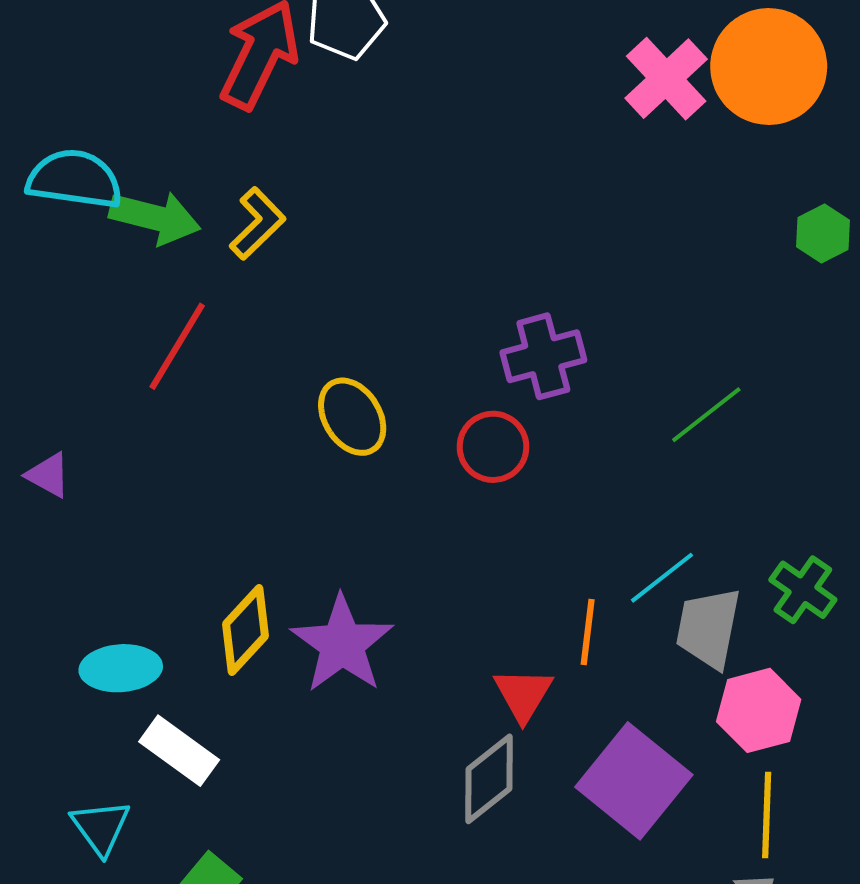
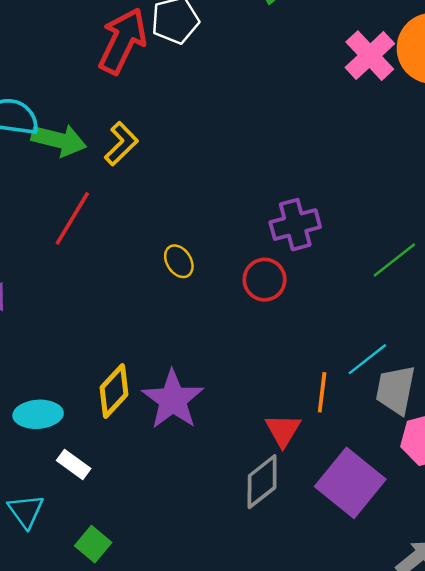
yellow ellipse: (352, 417) -> (179, 261), size x0.7
white rectangle: (179, 751) -> (74, 464), size x0.7

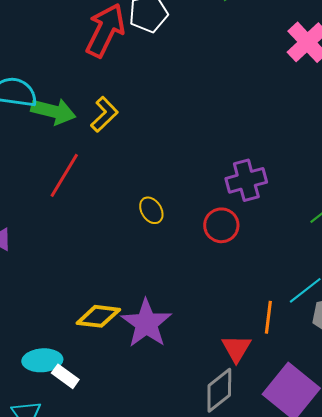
yellow diamond: (114, 391) -> (98, 316), turned 54
cyan ellipse: (38, 414) -> (42, 360), moved

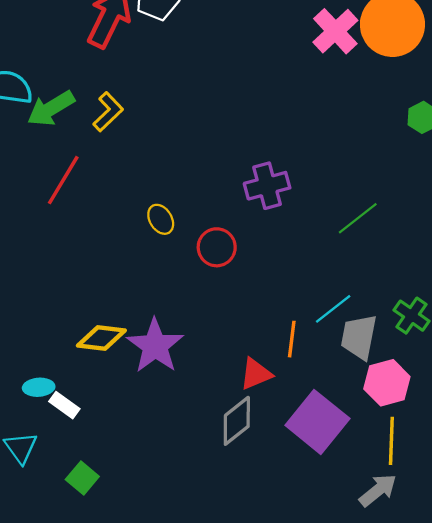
green arrow: (53, 111) -> (51, 108), turned 135
red circle: (221, 225) -> (217, 247), moved
red triangle: (236, 348) -> (256, 374), turned 36
cyan ellipse: (42, 360) -> (39, 387), size x0.7

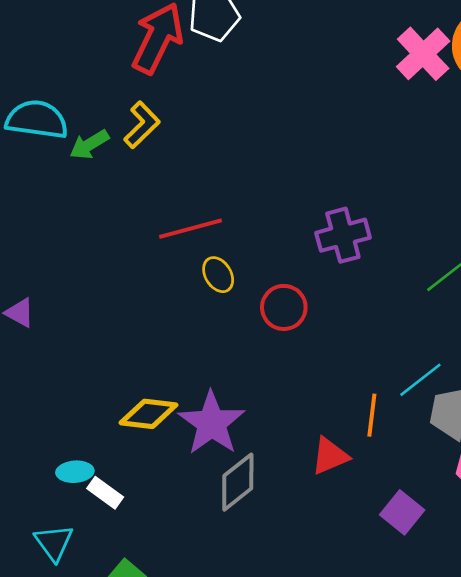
green arrow: (51, 108) -> (89, 145), size x0.7
yellow L-shape: (108, 112) -> (142, 125), moved
red line: (63, 180) -> (191, 229), moved, turned 44
gray diamond: (237, 421) -> (238, 482), moved
purple square: (317, 422) -> (402, 512), size x0.6

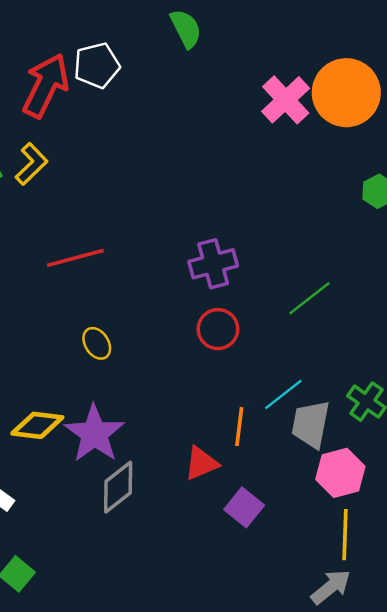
yellow ellipse: (218, 275) -> (97, 343), moved
red circle: (284, 307) -> (218, 329), moved
purple square: (402, 512) -> (244, 507), moved

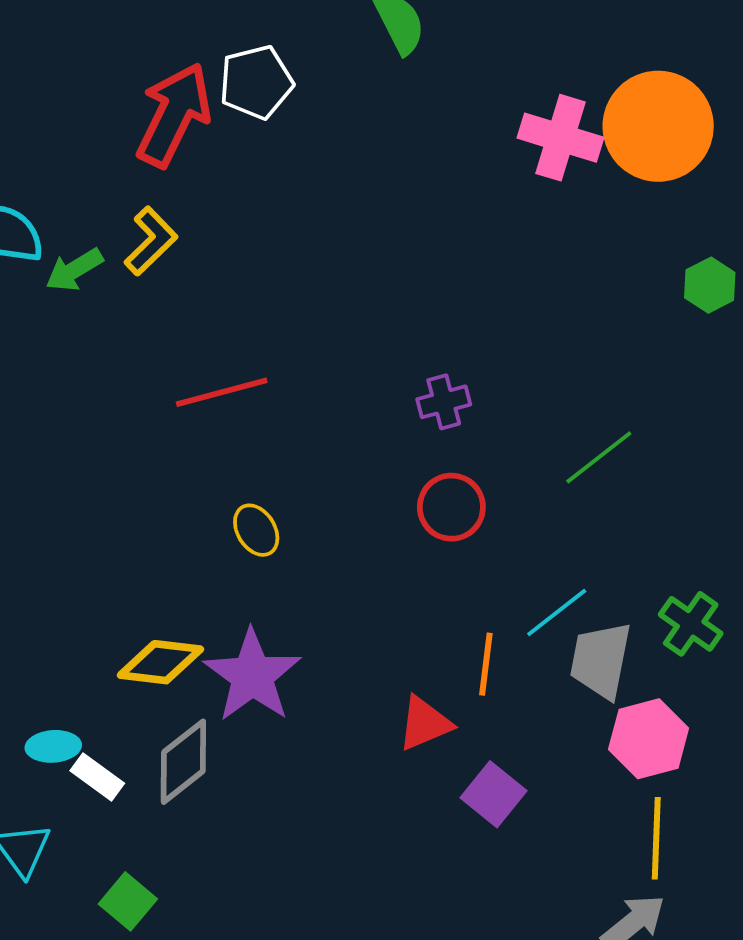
pink cross: (286, 100) -> (560, 138), turned -30
purple cross: (213, 264) -> (444, 402), size x0.7
gray diamond: (118, 487) -> (183, 762), moved

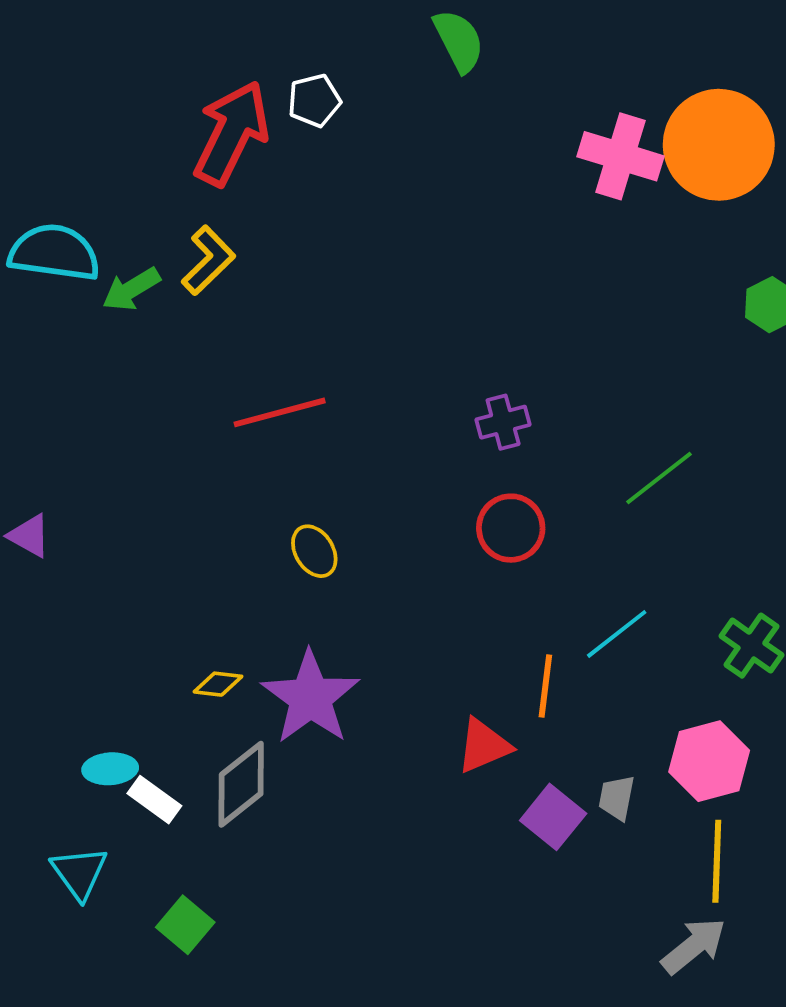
white pentagon: (256, 82) -> (314, 100), size x0.7
gray trapezoid: (601, 660) -> (617, 798), moved, size x0.6
yellow diamond: (160, 662) -> (218, 684), size x0.6

